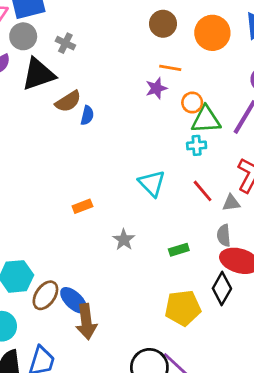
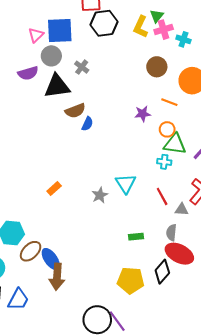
orange line: (170, 68) -> (169, 102), moved
orange rectangle: (82, 206) -> (54, 189), moved, turned -32
gray star: (124, 240) -> (100, 195), moved

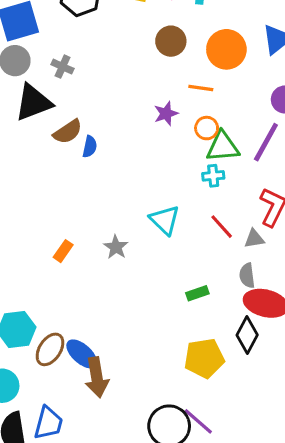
gray star: (100, 195) -> (116, 247), moved

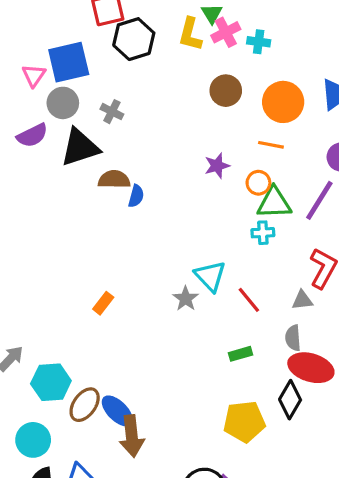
orange line: (201, 88) -> (271, 145), moved
brown semicircle: (68, 132) -> (114, 179), turned -148
red line: (222, 227) -> (249, 300), moved
gray star: (116, 247) -> (186, 299), moved

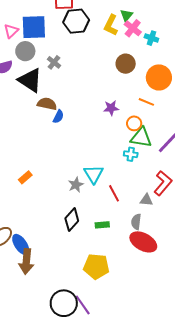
pink cross: (226, 32) -> (133, 28), turned -36
black triangle: (80, 147) -> (30, 80), turned 40
black diamond: (290, 400) -> (72, 220), moved

